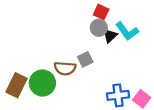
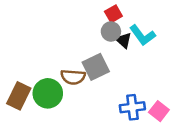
red square: (101, 12) -> (113, 14), turned 35
black triangle: (110, 36) -> (124, 40), turned -35
gray square: (85, 59) -> (96, 67), size x1.5

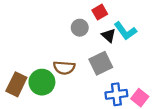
gray circle: (111, 31) -> (80, 28), moved
gray square: (96, 67) -> (101, 63), moved

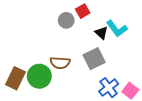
red square: (100, 12) -> (83, 11), moved
gray circle: (80, 28) -> (66, 20), moved
blue cross: (116, 94) -> (109, 88), turned -30

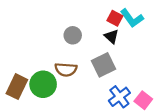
red square: (83, 11) -> (115, 18), moved, turned -32
gray circle: (66, 20) -> (73, 35), moved
cyan L-shape: (117, 29) -> (132, 18), moved

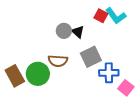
black triangle: (111, 36) -> (78, 32), moved
brown rectangle: (17, 87) -> (15, 76), turned -55
blue cross: (119, 97) -> (109, 73), moved, turned 36

